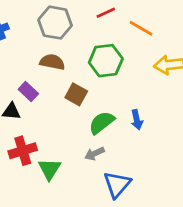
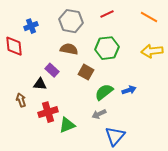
orange line: (141, 28) -> (149, 17), moved
blue arrow: (137, 120) -> (129, 90), turned -96
green triangle: (49, 169) -> (67, 125), turned 36

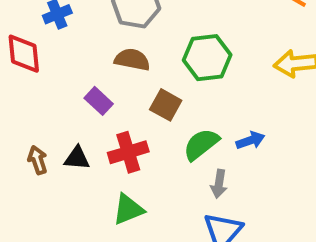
black triangle: (40, 84) -> (77, 158), moved
red cross: (48, 112) -> (128, 152), moved
gray arrow: (99, 114) -> (219, 184), moved, turned -56

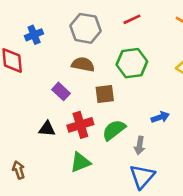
brown square: (166, 105) -> (105, 94), turned -36
green semicircle: (201, 144) -> (114, 130), moved
brown arrow: (38, 160) -> (19, 170), moved

